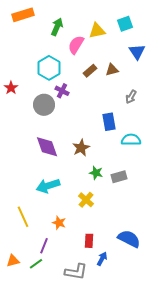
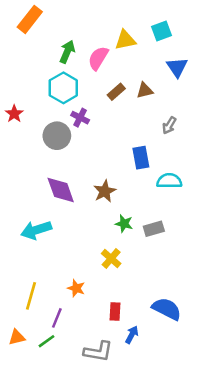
orange rectangle: (23, 15) -> (30, 19), turned -35
green arrow: (57, 27) -> (67, 52), moved
cyan arrow: (48, 186) -> (36, 230), moved
yellow line: (23, 217) -> (31, 296), moved, turned 40

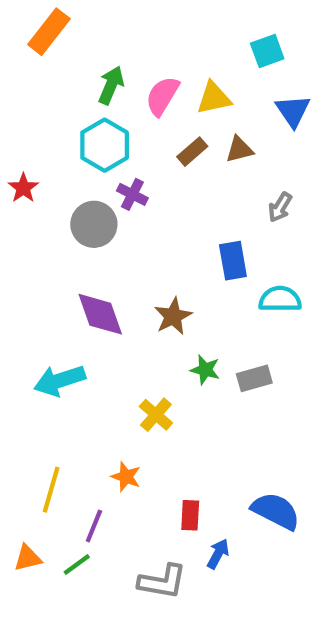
yellow triangle: (125, 40) -> (214, 98), moved
yellow cross: (111, 258) -> (156, 415), moved

